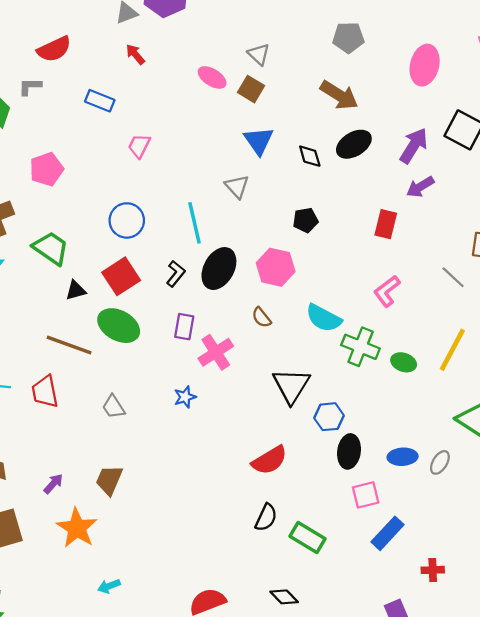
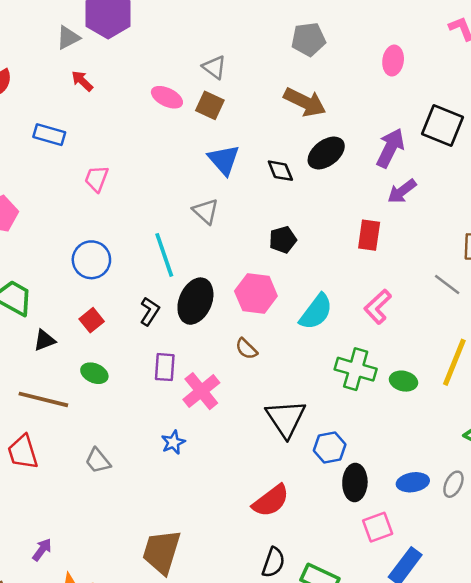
pink ellipse: (425, 65) -> (393, 61), size x0.7
red square: (121, 276) -> (92, 320), size x0.6
cyan semicircle: (324, 318) -> (316, 312), moved, turned -75
green ellipse: (119, 326) -> (94, 373), size x0.6
brown trapezoid: (109, 480) -> (161, 552), moved, size x1.4

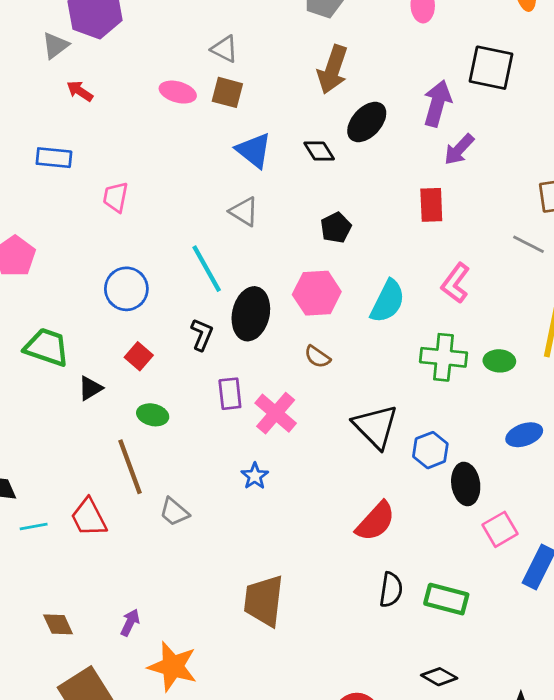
brown arrow: (305, 102) -> (333, 70), turned 93
brown line: (43, 399) -> (130, 467), moved, turned 66
blue ellipse: (413, 482) -> (524, 435), moved

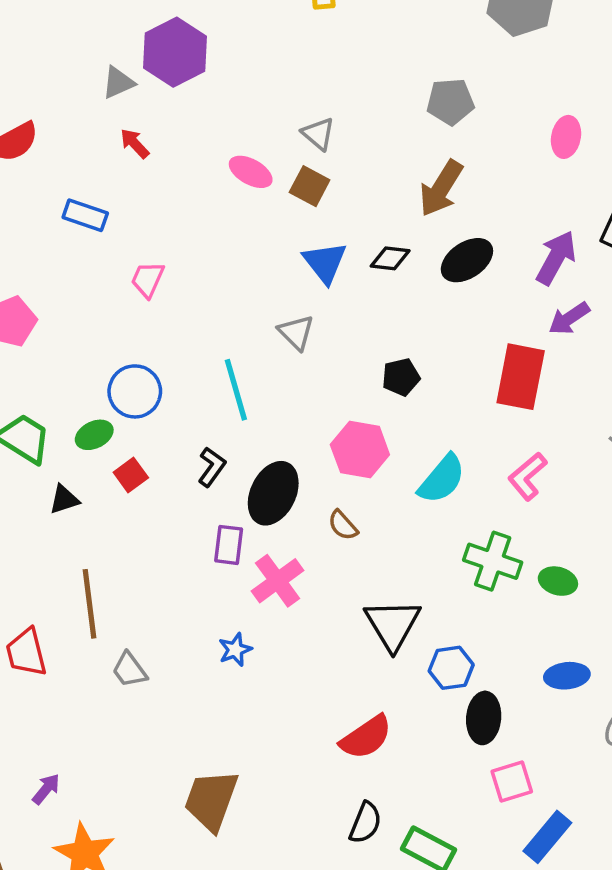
black diamond: (319, 151) -> (390, 258), moved, turned -64
red rectangle: (431, 205) -> (521, 377), size x1.5
black ellipse: (251, 314) -> (273, 493), moved
green ellipse: (153, 415) -> (94, 435), moved, turned -52

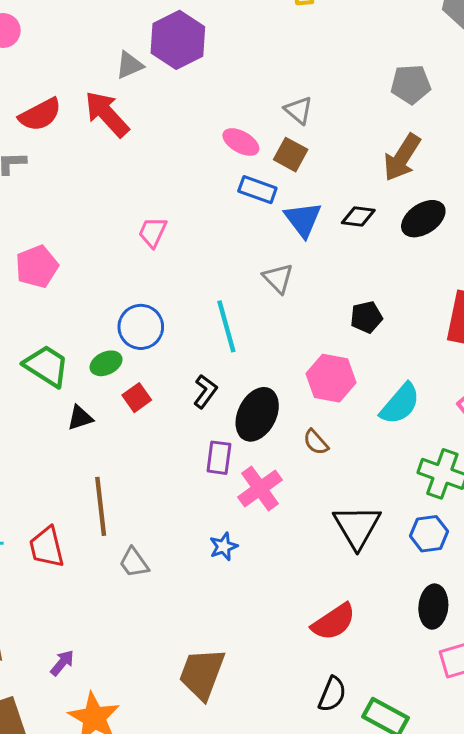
red arrow: (135, 143) -> (107, 114), moved, size x1.8
blue rectangle: (85, 215) -> (257, 190), moved
blue hexagon: (451, 668) -> (429, 534), moved

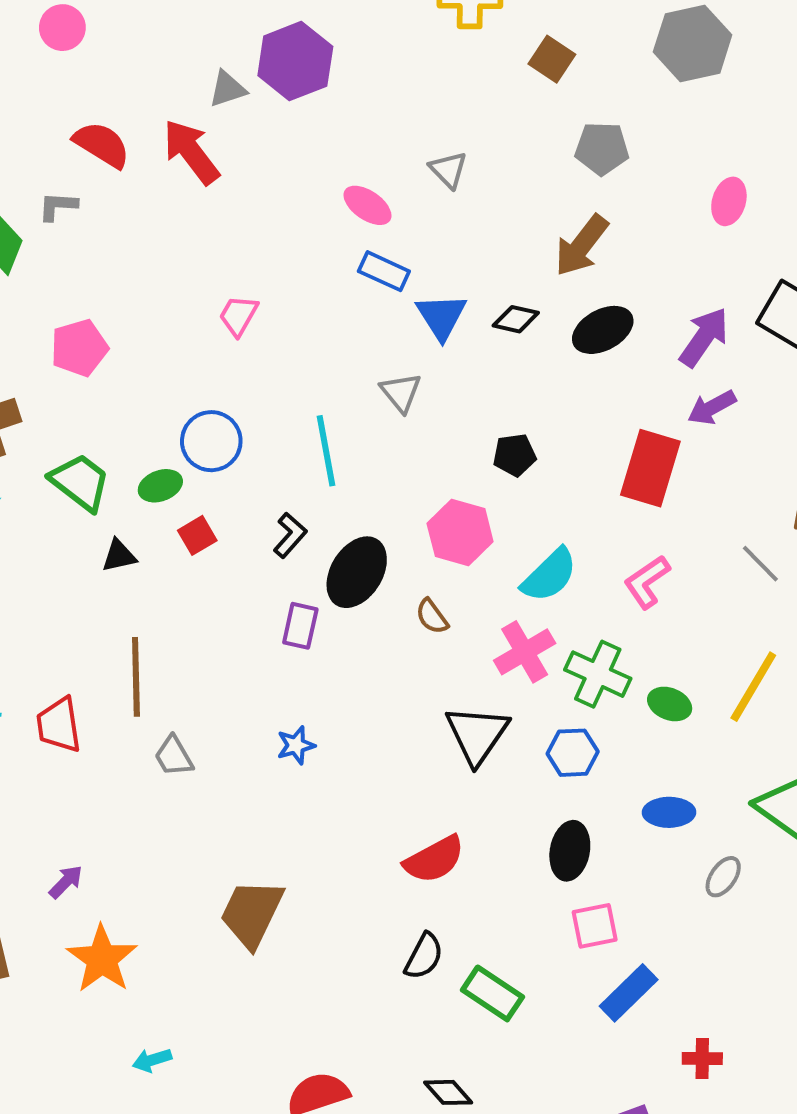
red semicircle: (40, 115) -> (102, 145), turned -126
brown square: (291, 155) -> (552, 59), moved
pink cross: (260, 488) -> (525, 652), moved

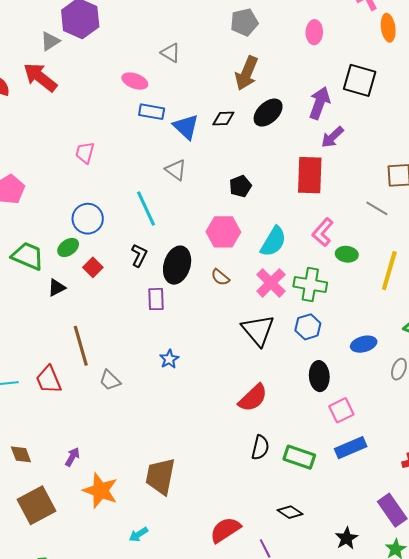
green ellipse: (670, 704) -> (347, 254), moved
brown trapezoid: (252, 913) -> (160, 476), moved
blue rectangle: (629, 993) -> (351, 448), moved, turned 36

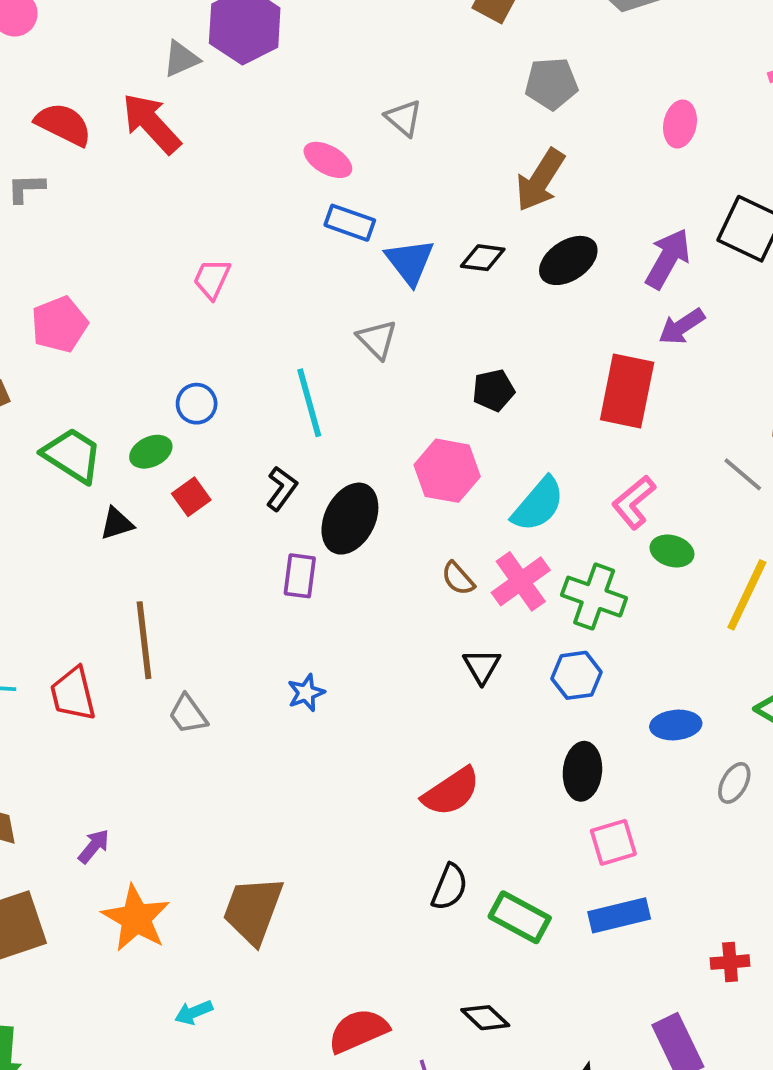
blue circle: (88, 219) -> (197, 404), size x0.7
brown semicircle: (220, 277) -> (458, 578), moved
black triangle: (258, 330) -> (482, 666), size x0.6

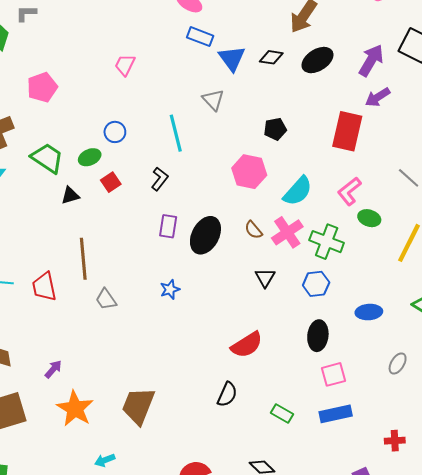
black ellipse: (350, 519) -> (205, 235), moved
gray ellipse: (734, 783) -> (398, 363), moved
black semicircle: (449, 887) -> (227, 394), moved
green rectangle: (520, 917) -> (282, 413), size x0.7

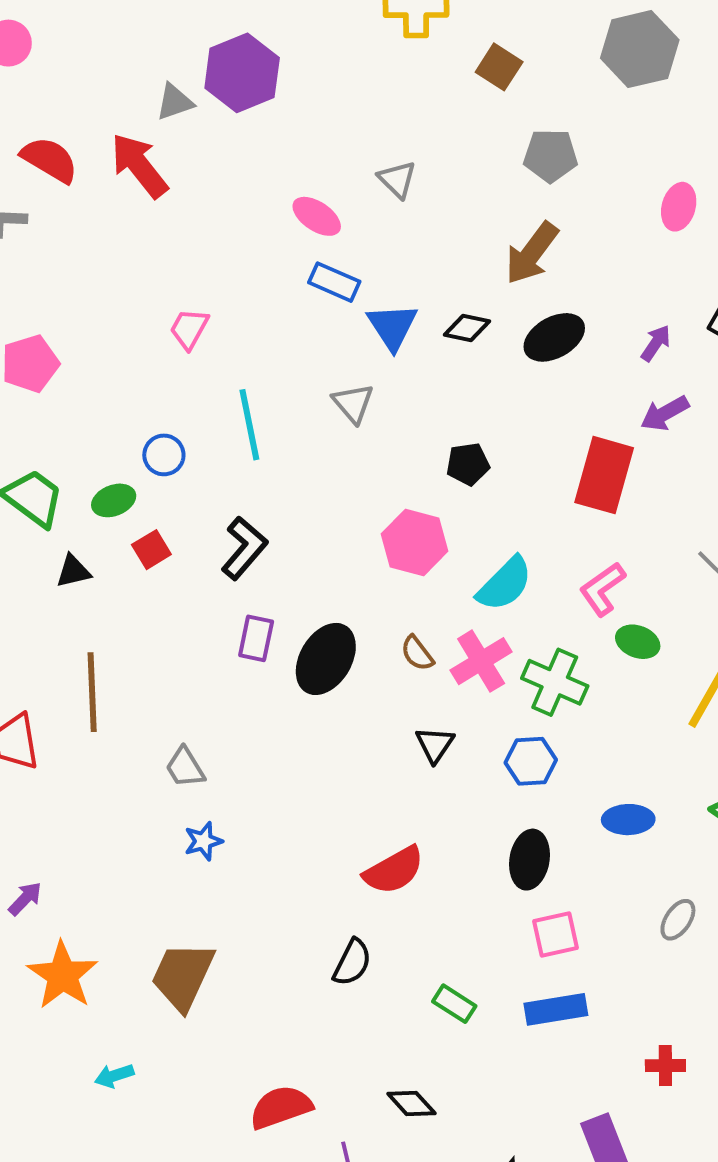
purple arrow: (371, 60) -> (656, 343), size x0.6
cyan line: (176, 133) -> (249, 425), moved
black L-shape: (160, 179) -> (244, 548), size x1.4
blue star: (170, 289) -> (203, 841), moved
gray trapezoid: (106, 299) -> (185, 767), moved

